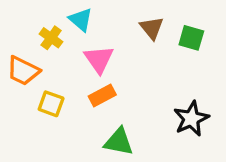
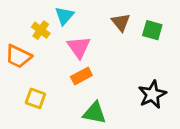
cyan triangle: (81, 20) -> (64, 16), turned 30
yellow square: (51, 104) -> (35, 98), moved

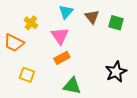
cyan triangle: (64, 16) -> (66, 12), moved

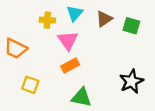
brown triangle: (92, 17) -> (104, 19), turned 35
yellow cross: (31, 23) -> (47, 20), moved, turned -32

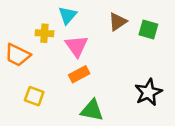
cyan triangle: (75, 13) -> (68, 15), moved
yellow cross: (47, 20) -> (44, 33), moved

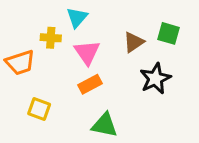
brown triangle: (118, 22) -> (134, 42), moved
orange trapezoid: (17, 55) -> (20, 63), turned -44
black star: (148, 92) -> (155, 79), moved

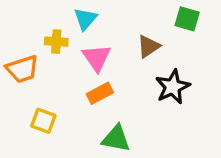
green square: (168, 33) -> (187, 19), moved

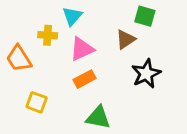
green square: (187, 19) -> (145, 16), moved
pink triangle: (97, 58) -> (82, 49), turned 40
orange trapezoid: (22, 69) -> (19, 59), turned 76

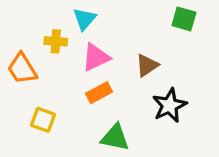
green square: (145, 16) -> (184, 19), moved
brown triangle: (126, 39) -> (147, 65), moved
black star: (146, 74) -> (169, 105), moved

